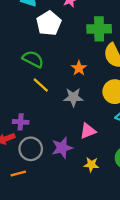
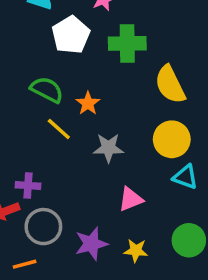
green cross: (99, 29) -> (127, 43), moved
orange star: (79, 68) -> (88, 103), moved
purple star: (62, 148) -> (91, 244), moved

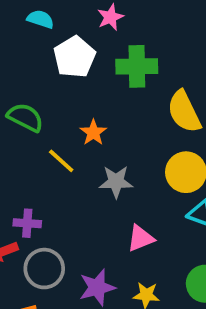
green semicircle: (47, 90) -> (25, 117), moved

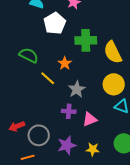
green cross: (137, 66) -> (86, 40), moved
gray star: (116, 182) -> (77, 89), turned -30
purple cross: (27, 223) -> (69, 111), moved

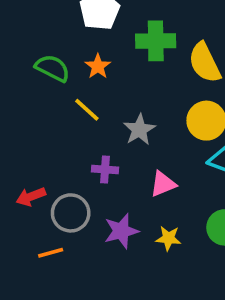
orange star: (65, 63) -> (98, 66), moved
purple cross: (69, 111) -> (105, 169), moved

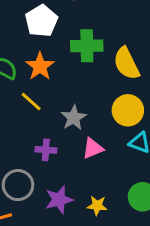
orange star: (98, 66) -> (40, 66), size x1.4
pink triangle: (163, 184) -> (93, 148), moved

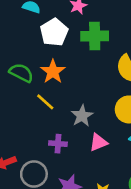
green cross: (87, 46) -> (95, 36), moved

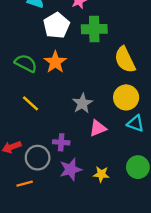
yellow line: (45, 102) -> (30, 103), moved
purple cross: (58, 144) -> (61, 142), moved

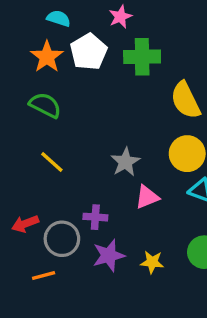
orange star: (55, 62) -> (47, 57), moved

